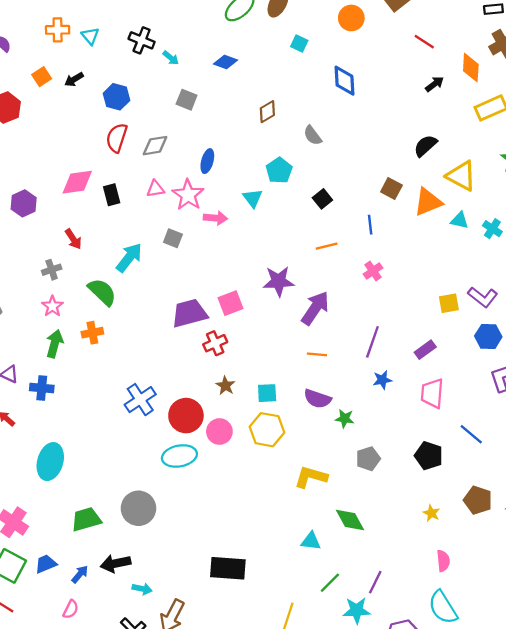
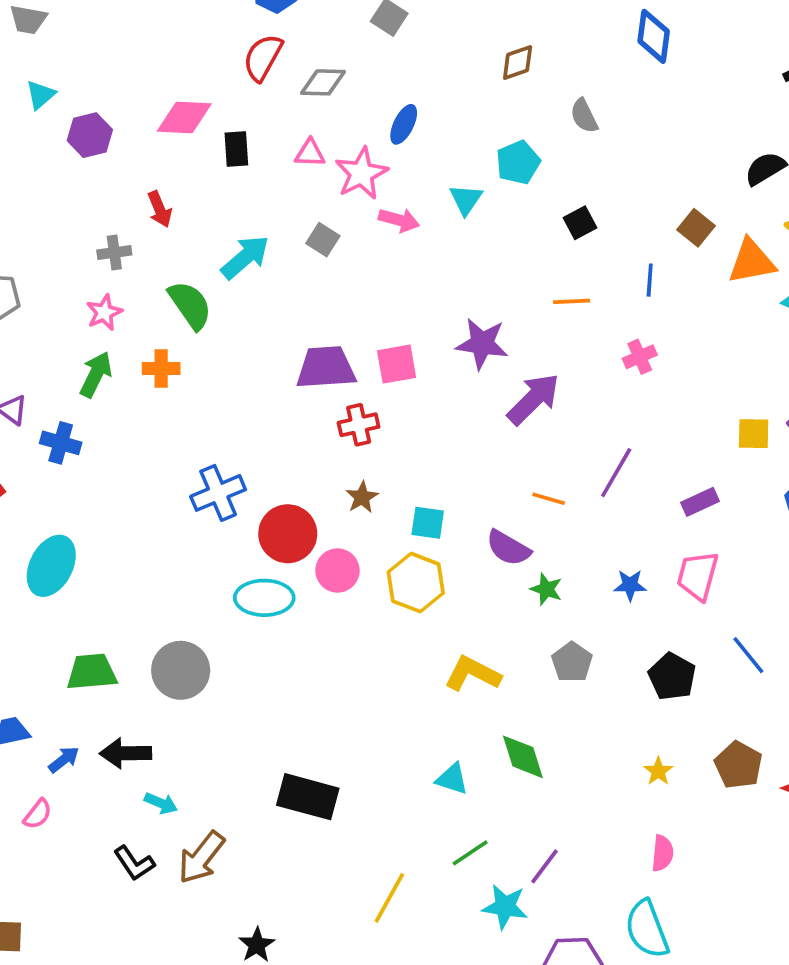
orange line: (317, 354) -> (549, 499), moved
blue star: (382, 380) -> (630, 585), moved
gray pentagon: (368, 459) -> (572, 662), turned -30

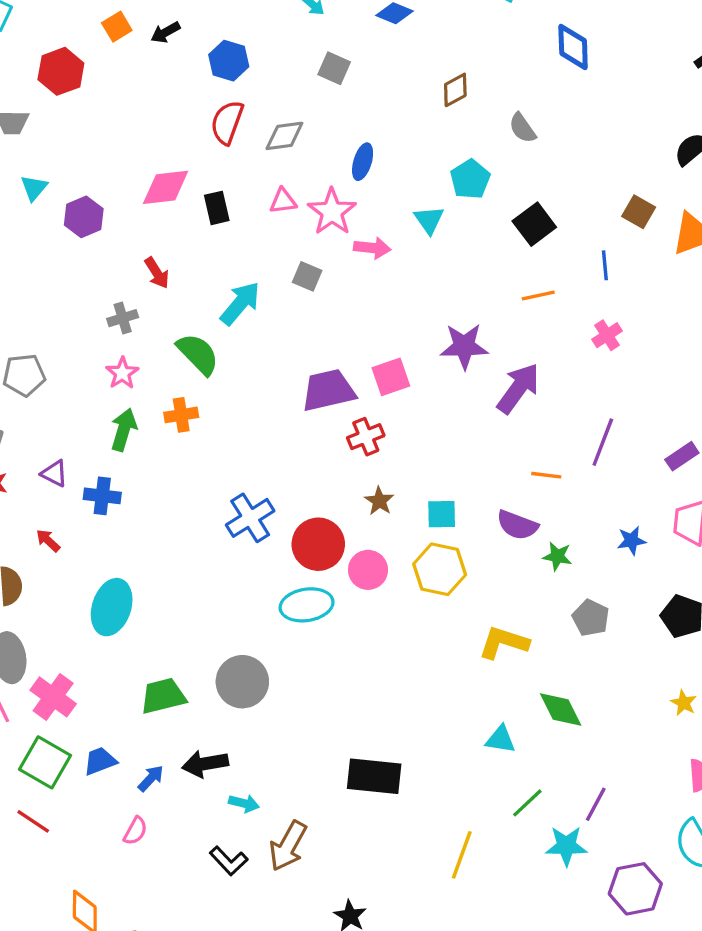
black square: (580, 223) -> (534, 224), size x1.4

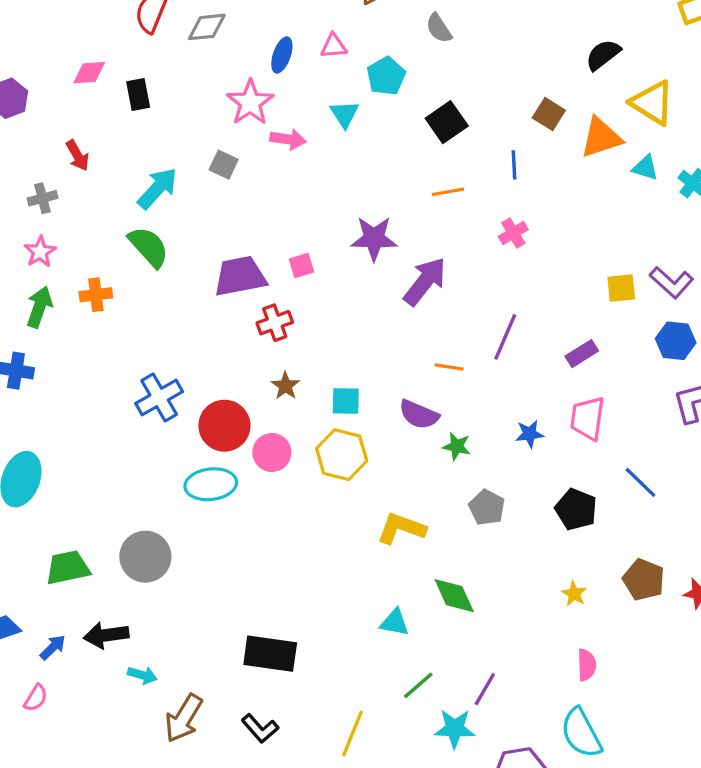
pink diamond: (166, 187) -> (89, 73), size x0.7
pink triangle: (283, 201) -> (334, 46), moved
green semicircle: (198, 354) -> (149, 247), moved
pink square: (391, 377) -> (301, 266), size x0.7
black L-shape: (229, 861) -> (260, 728), moved

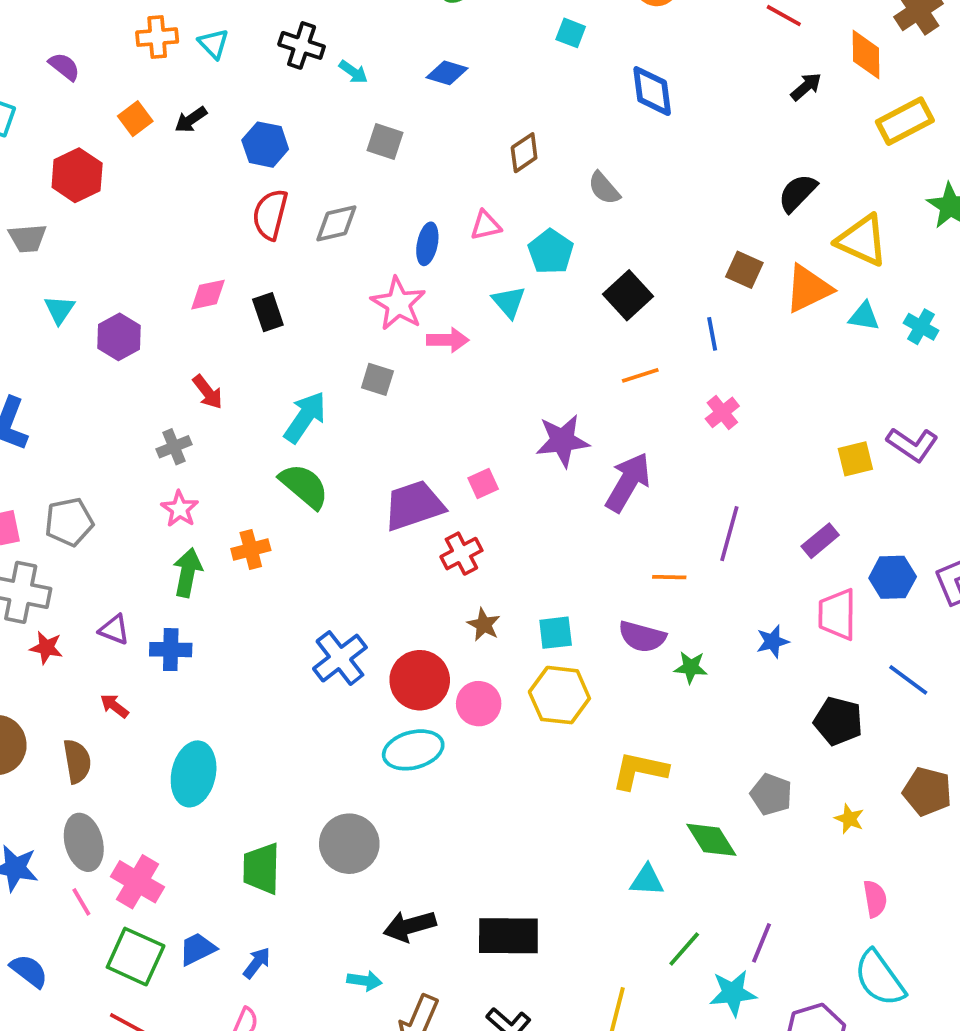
blue hexagon: (676, 341) -> (893, 577), moved
gray pentagon: (487, 507) -> (771, 794), moved
green trapezoid: (68, 568) -> (261, 869), turned -69
black arrow: (106, 635) -> (410, 926), moved

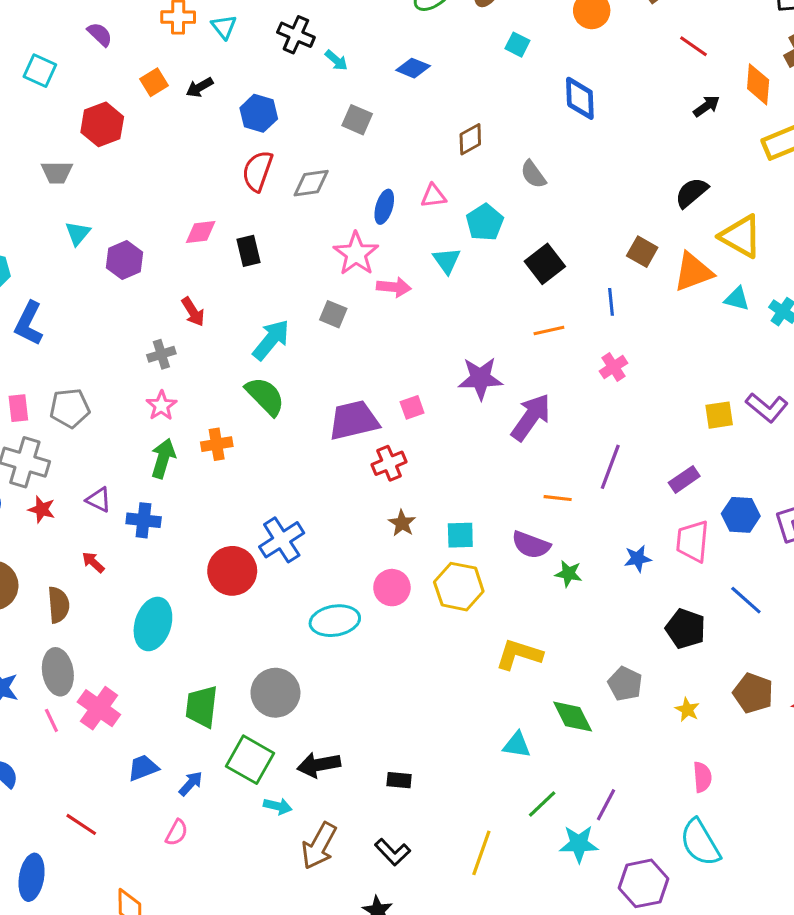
red circle: (420, 680) -> (232, 571), moved
black rectangle: (508, 936) -> (399, 780), size x0.5
green square: (136, 957) -> (250, 760), moved

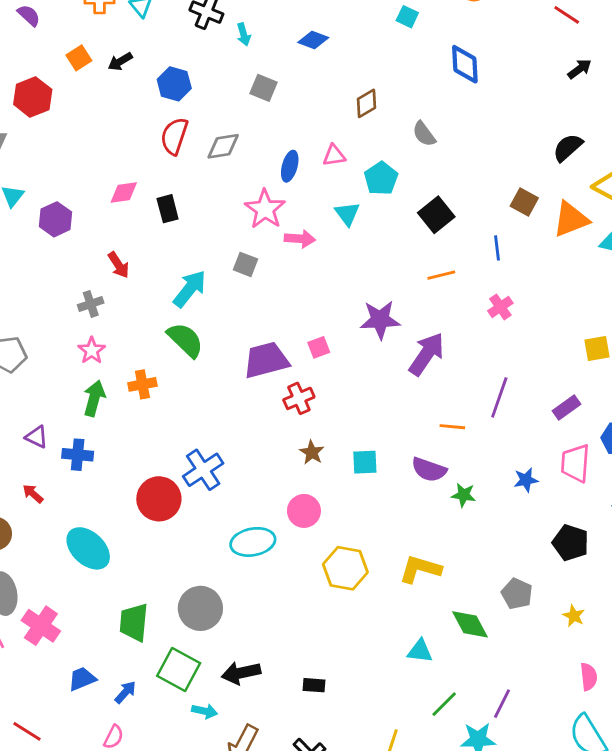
cyan arrow: (336, 60) -> (244, 34), turned 35
yellow hexagon: (459, 587) -> (345, 568), moved
cyan ellipse: (153, 624) -> (88, 548), turned -63

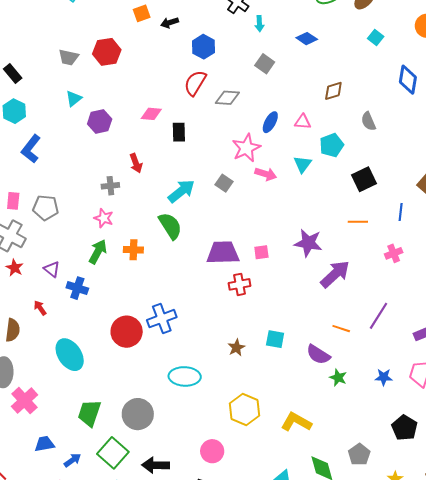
red hexagon: (33, 97) -> (107, 52), moved
pink star: (92, 350) -> (104, 218), turned -30
brown star: (312, 452) -> (236, 348), moved
pink circle: (304, 511) -> (212, 451), moved

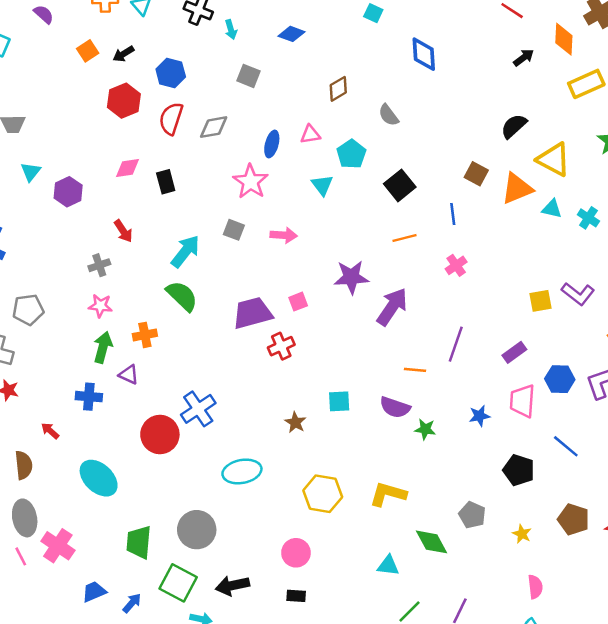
red hexagon: (107, 52) -> (124, 101), moved
pink arrow: (266, 174) -> (284, 235), moved
purple triangle: (52, 269) -> (129, 375), moved

